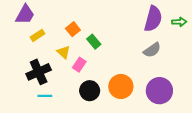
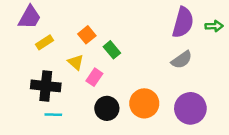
black cross: (39, 72) -> (46, 86), turned 30

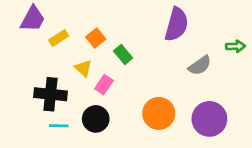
purple semicircle: (183, 22) -> (177, 24), moved
green arrow: (214, 26) -> (235, 46), moved
yellow rectangle: (45, 42) -> (59, 38), moved
black circle: (107, 108) -> (96, 119), moved

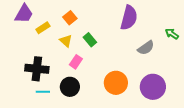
orange square: (96, 38) -> (70, 18), moved
green arrow: (235, 46) -> (172, 34), turned -144
yellow triangle: (83, 68) -> (66, 41), moved

